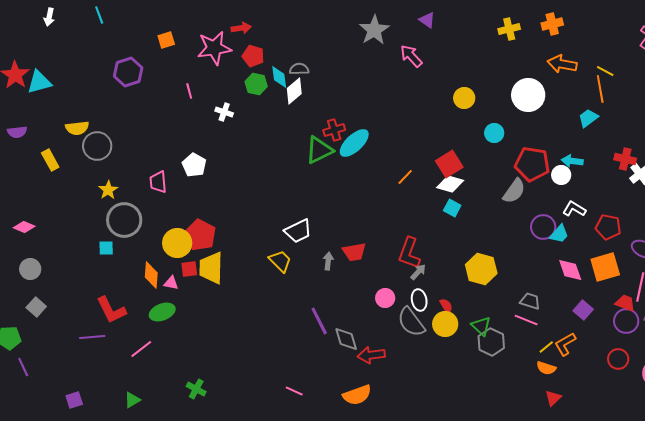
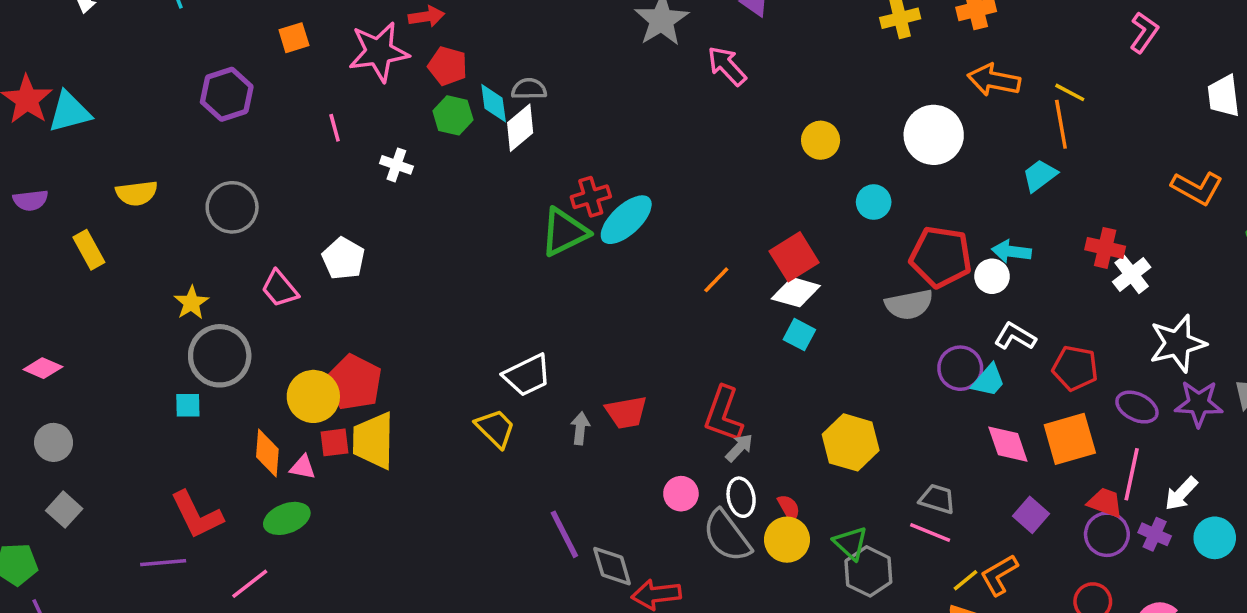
gray circle: (97, 146) -> (232, 207), moved
pink trapezoid: (158, 182) -> (280, 289), turned -35
gray semicircle: (514, 191) -> (909, 305), turned 44

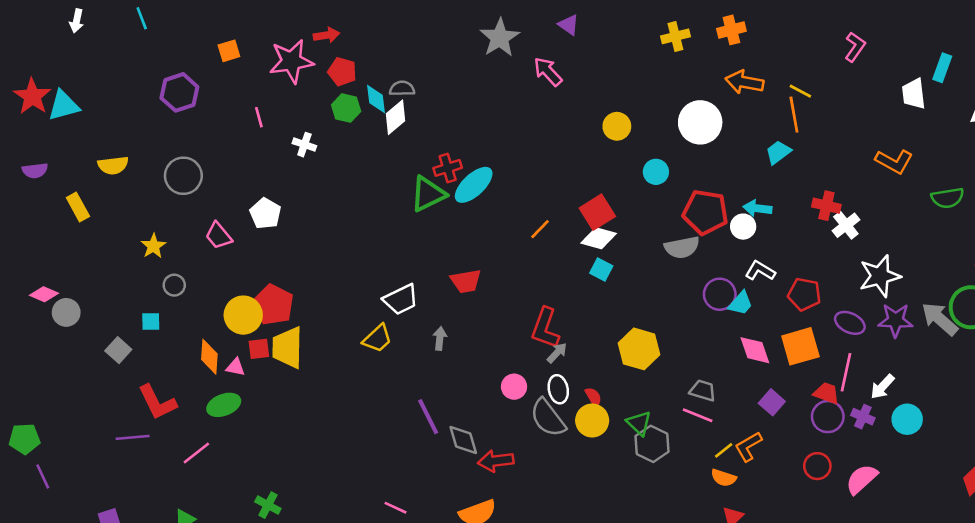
gray circle: (220, 356) -> (174, 285), size x0.5
red trapezoid: (626, 412) -> (466, 281), moved
yellow trapezoid: (495, 428) -> (377, 338), turned 92
gray circle: (54, 442) -> (66, 312), moved
gray square: (64, 510) -> (118, 350), moved

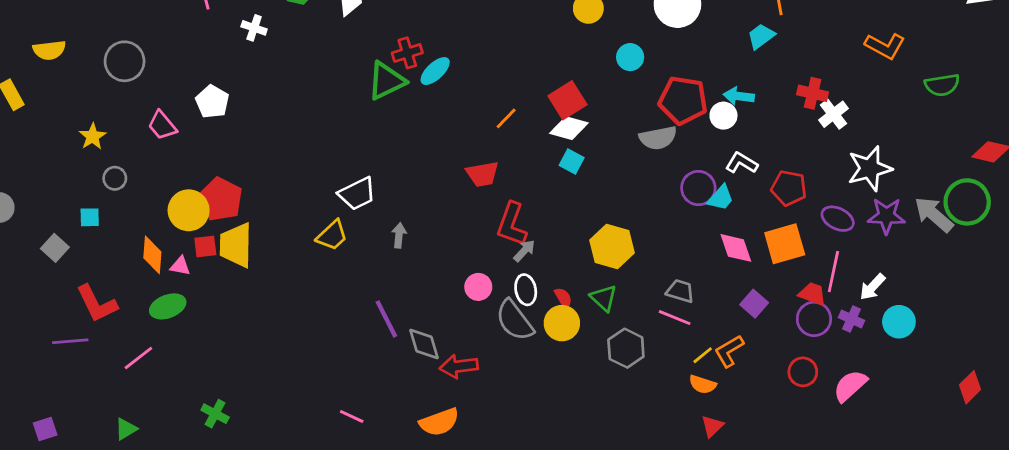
cyan ellipse: (474, 185) -> (435, 71), size x0.7
red trapezoid: (466, 281) -> (482, 174), moved
green triangle: (639, 423) -> (604, 298), moved

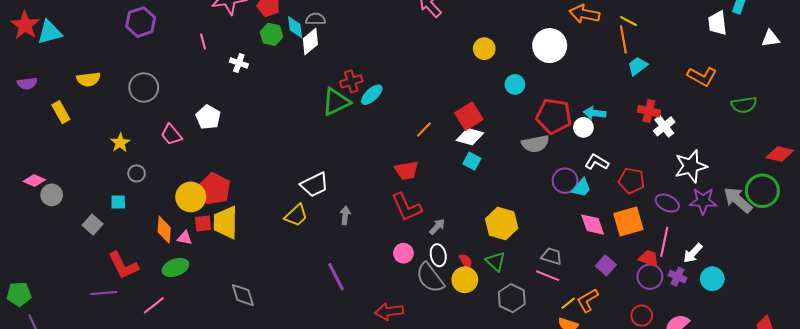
cyan trapezoid: (761, 36) -> (638, 66), moved
red L-shape: (512, 224) -> (407, 207), moved, turned -44
gray diamond: (424, 344) -> (243, 295), moved

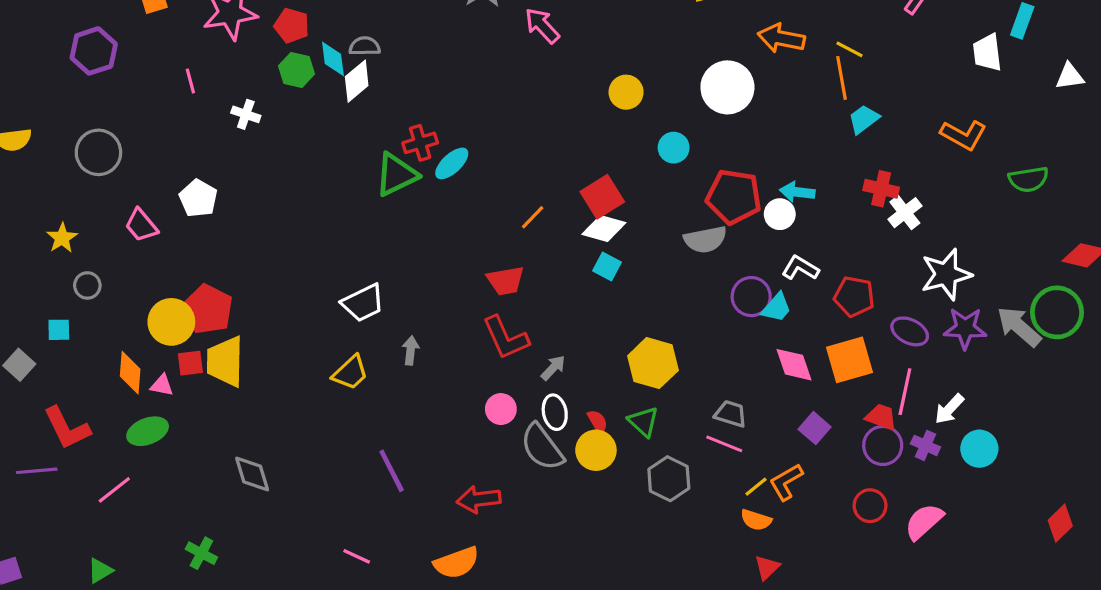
yellow trapezoid: (296, 215) -> (350, 373), moved
purple line: (336, 277) -> (392, 471), moved

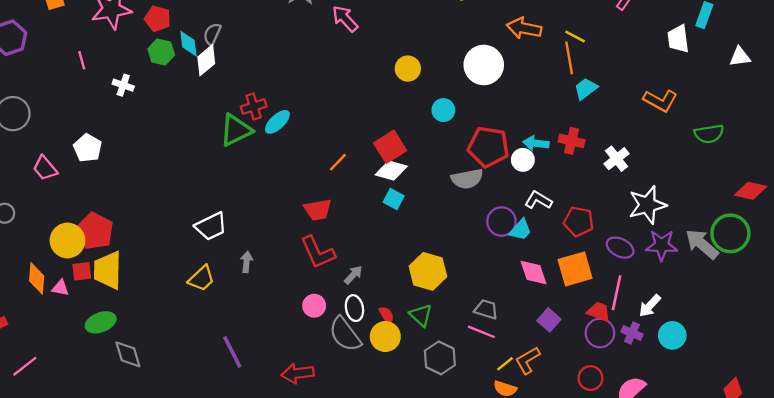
gray semicircle: (365, 46) -> (212, 34), turned -65
red cross: (881, 189) -> (571, 141), moved
green ellipse: (148, 431) -> (101, 322), moved

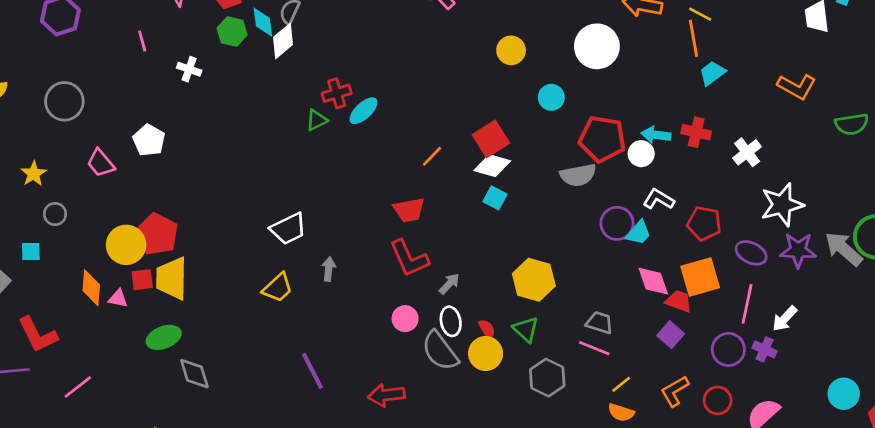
green triangle: (236, 130) -> (317, 120), size x0.6
red trapezoid: (599, 312) -> (679, 301), moved
cyan circle: (672, 335) -> (844, 394), moved
orange L-shape: (528, 360) -> (675, 391), moved

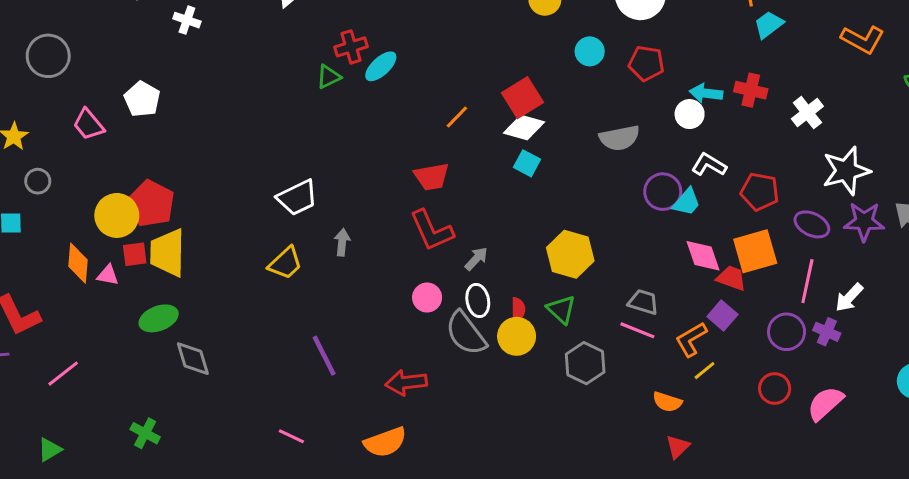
red pentagon: (602, 139) -> (646, 63), moved, size x0.7
red semicircle: (487, 329) -> (518, 309), turned 30
yellow line: (621, 384) -> (704, 371), moved
orange L-shape: (675, 391) -> (691, 339), moved

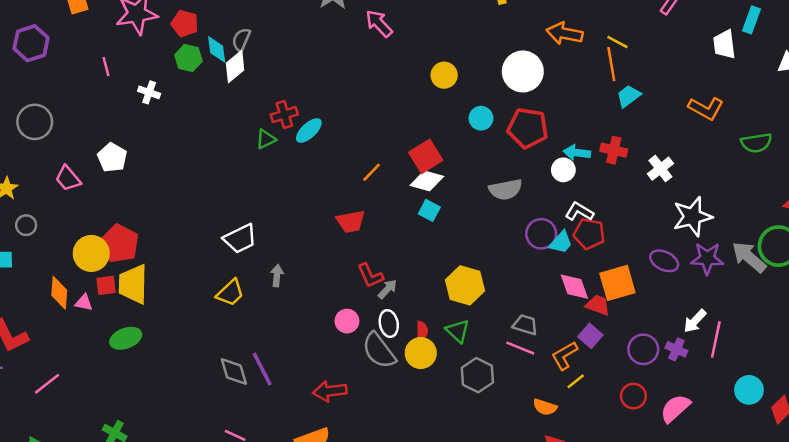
red pentagon: (646, 63) -> (528, 128), size x1.4
red pentagon: (760, 192) -> (589, 234), moved
red L-shape: (432, 230) -> (370, 276), moved, size x0.7
pink line: (807, 281) -> (716, 340), moved
gray diamond: (193, 359) -> (234, 371), moved

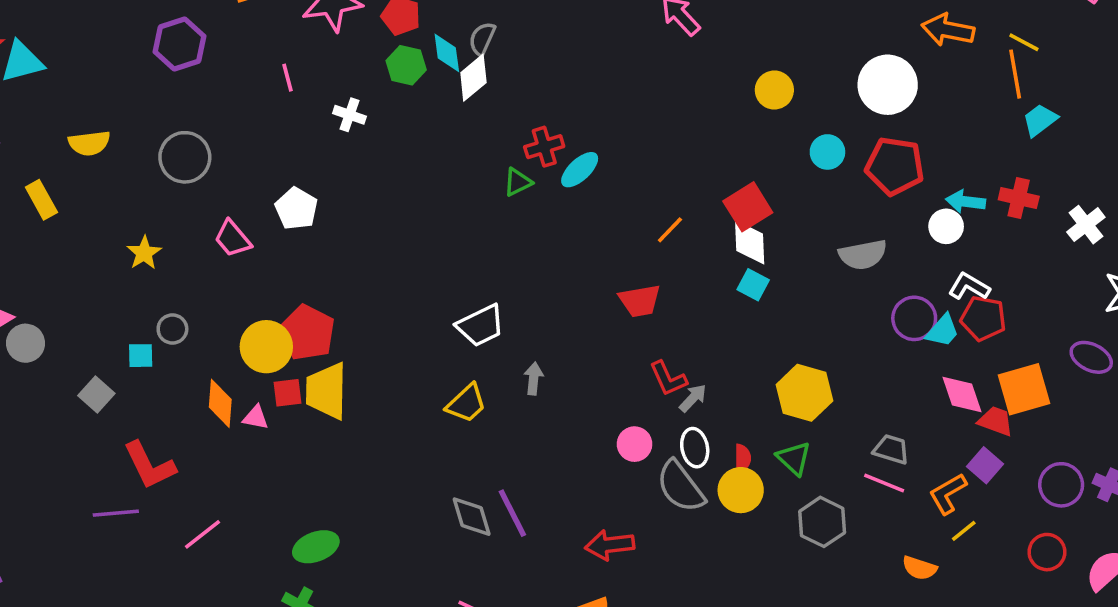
white diamond: (427, 181) -> (750, 242), turned 72
gray circle: (26, 225) -> (172, 329), moved
green ellipse: (126, 338) -> (316, 547), moved

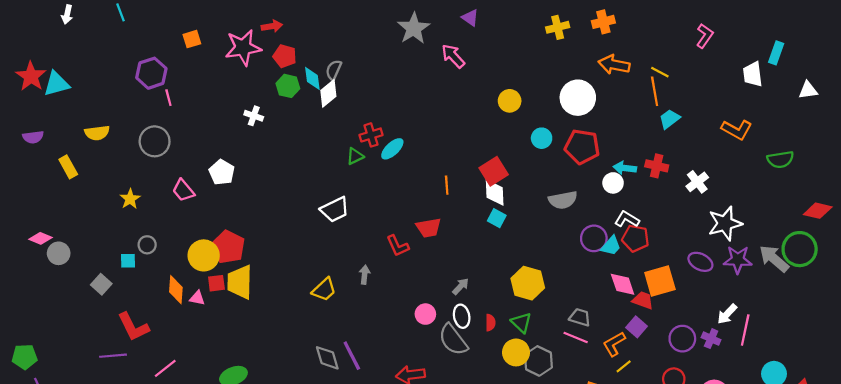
pink line: (288, 78) -> (168, 98), moved
orange line: (670, 230) -> (447, 185), turned -48
white trapezoid: (480, 325) -> (335, 210), moved
red L-shape: (668, 379) -> (398, 246), moved
yellow circle: (741, 490) -> (516, 352), moved

